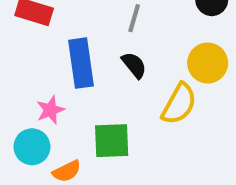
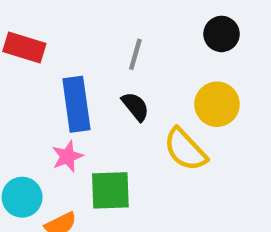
yellow semicircle: (179, 104) -> (185, 150), turned 108
pink star: (50, 110) -> (67, 156), moved

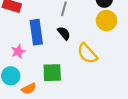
yellow circle: (217, 104) -> (106, 21), moved
pink star: (67, 156) -> (18, 51), moved

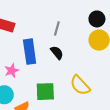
yellow semicircle: (87, 53) -> (80, 85), moved

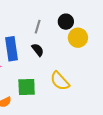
black circle: (97, 19) -> (66, 22), moved

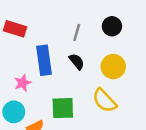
yellow circle: (78, 38) -> (113, 67), moved

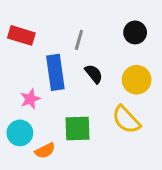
gray line: (77, 33) -> (79, 40), moved

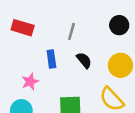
blue rectangle: (55, 72) -> (51, 59), size x0.6

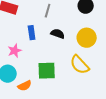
black semicircle: (84, 60) -> (58, 34), turned -32

